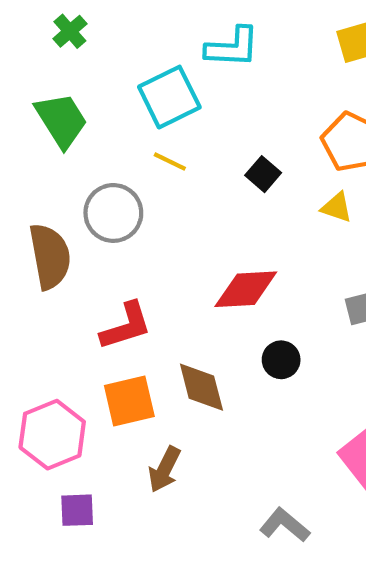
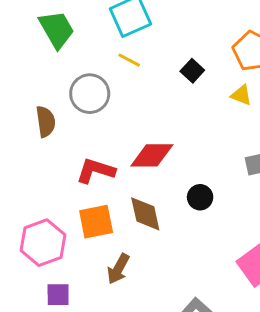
brown semicircle: (50, 256) -> (46, 122), size x0.7
red diamond: (246, 289) -> (152, 155), moved
red L-shape: (126, 326) -> (96, 171), turned -147

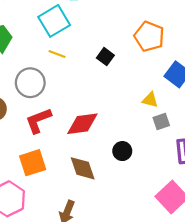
yellow triangle: (241, 95) -> (150, 100), moved
red L-shape: (96, 171) -> (38, 121), moved, turned -32
orange square: (96, 222) -> (33, 163), moved

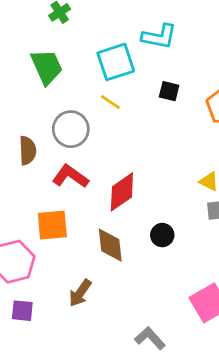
black square: (105, 57) -> (169, 91), moved, turned -35
red L-shape: (38, 121) -> (70, 176), turned 44
red diamond: (82, 124) -> (122, 192), turned -40

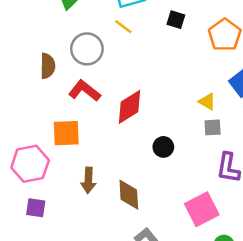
brown diamond: (110, 245) -> (129, 195), moved
brown arrow: (80, 293) -> (88, 180), moved, turned -35

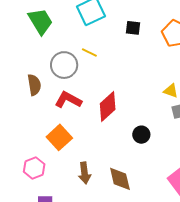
yellow line: (123, 27) -> (89, 53), moved
orange square: (66, 133) -> (59, 137), turned -30
pink hexagon: (30, 164) -> (34, 168), size x0.7

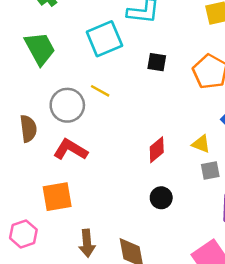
red diamond: (108, 107) -> (157, 150), moved, size x0.7
orange square: (59, 137) -> (57, 197), turned 30

